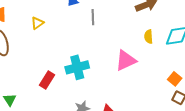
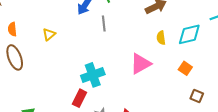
orange square: (175, 79) -> (185, 68), moved
red rectangle: (47, 80) -> (79, 98), moved

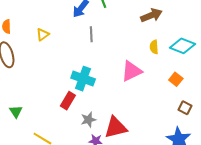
gray line: (104, 24) -> (91, 34), moved
cyan diamond: (189, 34) -> (182, 46), turned 30
cyan cross: (93, 75) -> (83, 79), turned 35

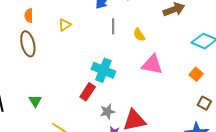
yellow semicircle: (154, 47) -> (139, 35), moved, turned -32
pink triangle: (132, 71) -> (152, 65), turned 35

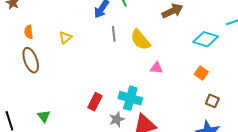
yellow semicircle: (139, 35) -> (140, 40), size x1.6
pink triangle: (152, 65) -> (156, 68), size x0.6
cyan cross: (103, 70) -> (130, 98), moved

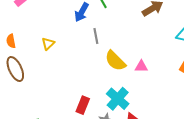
yellow semicircle: (140, 40) -> (115, 61), moved
cyan cross: (130, 98) -> (118, 99), turned 30

